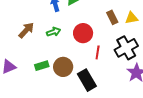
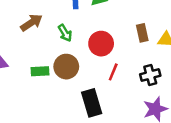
green arrow: (54, 32) -> (65, 33), turned 64
black cross: (126, 48) -> (150, 75), size x0.7
brown circle: (63, 67) -> (66, 67), moved

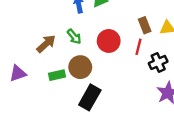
brown arrow: (31, 23) -> (46, 44), moved
red line: (113, 72) -> (139, 47), moved
black rectangle: (92, 103) -> (90, 97), moved, turned 55

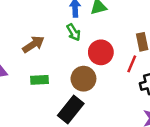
green arrow: (74, 37) -> (74, 32), moved
brown circle: (80, 67) -> (83, 79), moved

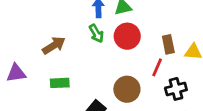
red circle: (101, 52) -> (127, 36), moved
brown circle: (83, 79) -> (127, 89), moved

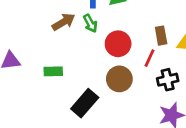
red circle: (127, 36) -> (118, 44), moved
brown arrow: (54, 45) -> (64, 22), moved

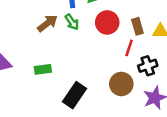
red circle: (118, 44) -> (107, 22), moved
brown circle: (119, 79) -> (121, 84), moved

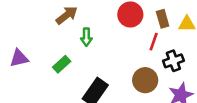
green arrow: (72, 22) -> (86, 37), moved, turned 35
green rectangle: (43, 69) -> (62, 64), turned -35

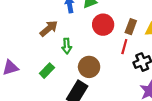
brown rectangle: (163, 19) -> (131, 27), turned 40
brown circle: (145, 80) -> (89, 67), moved

